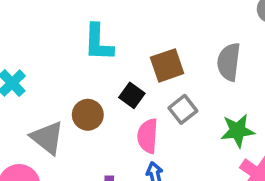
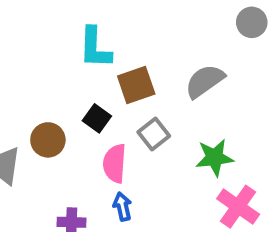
cyan L-shape: (98, 43) -> (95, 48), moved
gray semicircle: (229, 62) -> (205, 81), turned 48

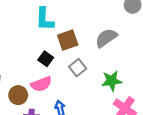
brown circle: (48, 140) -> (18, 95), moved
pink semicircle: (115, 163) -> (41, 84), moved, turned -115

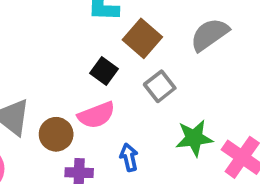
brown square: (68, 40) -> (142, 38), turned -30
green star: (112, 81) -> (194, 138), moved

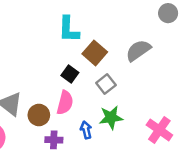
pink semicircle: (96, 115) -> (65, 103), turned -55
green star: (194, 138) -> (111, 118), moved

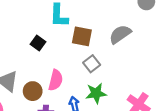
brown square: (95, 53) -> (82, 36), turned -30
black square: (70, 74) -> (38, 43), moved

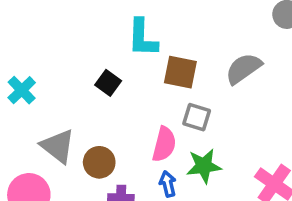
gray square: (92, 64) -> (197, 117), turned -35
pink semicircle: (56, 80) -> (164, 144), moved

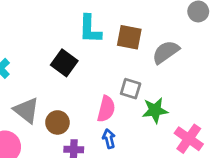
brown square: (180, 72) -> (129, 37), moved
black square: (108, 83) -> (64, 63), size x1.4
green star: (204, 166) -> (155, 110), moved

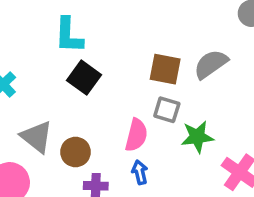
cyan L-shape: (90, 29) -> (69, 35), moved
brown square: (129, 37) -> (165, 69), moved

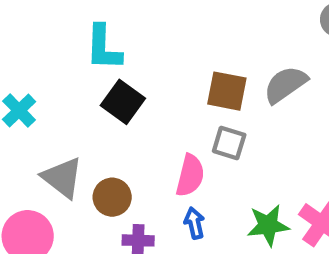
green star: (197, 137) -> (268, 225), moved

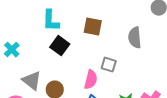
gray semicircle: (285, 85) -> (135, 38), turned -60
brown square: (227, 91) -> (93, 27), moved

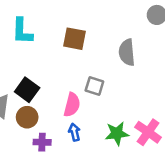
black square: (60, 46) -> (27, 90), moved

